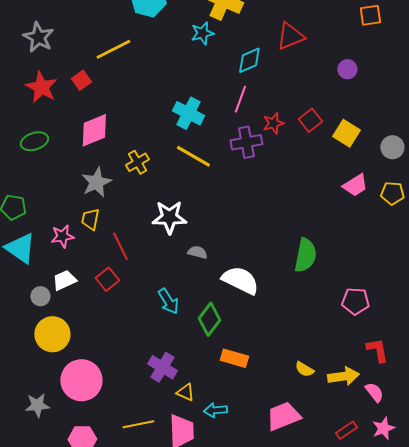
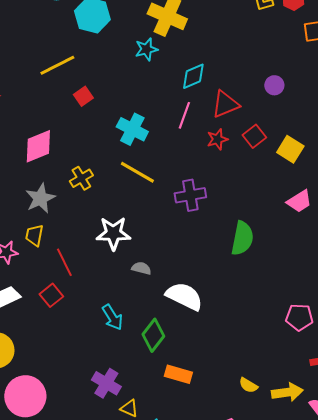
red triangle: (290, 36) -> (225, 104), moved
purple circle: (347, 69) -> (274, 85), moved
red square: (81, 80) -> (83, 96), moved
purple cross: (246, 142) -> (190, 195), moved
green semicircle: (305, 255) -> (242, 238), moved

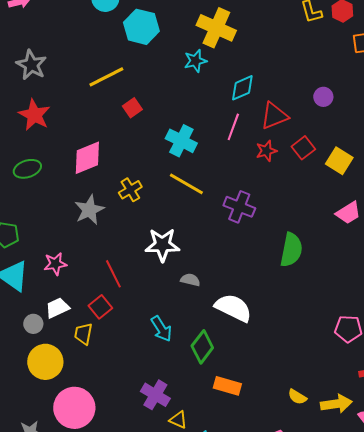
purple cross: (190, 195) -> (239, 207), turned 32
yellow trapezoid: (34, 235) -> (83, 334), moved

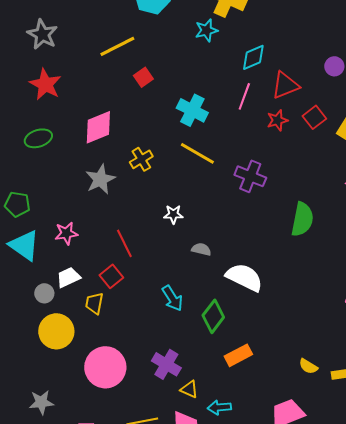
white star: (162, 245) -> (173, 214), size x0.6
orange rectangle: (227, 386) -> (238, 355), turned -44
pink circle: (74, 408) -> (105, 367), moved

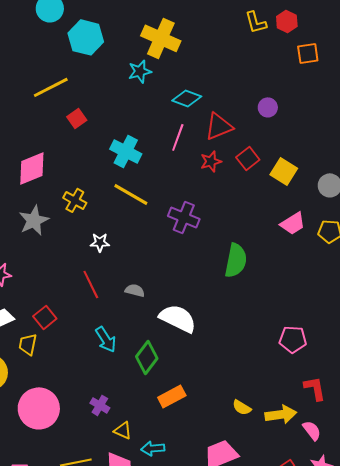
cyan diamond: (253, 57) -> (187, 98), turned 44
yellow cross: (141, 159) -> (75, 200), turned -30
white star: (173, 214) -> (100, 242), moved
red line: (124, 243) -> (91, 284), moved
purple cross: (166, 364) -> (100, 405), size x0.7

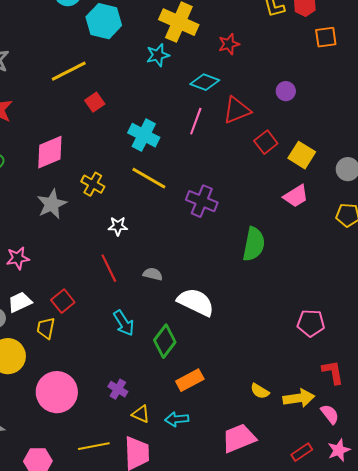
red star: (211, 161) -> (229, 44), moved
pink trapezoid: (293, 223) -> (296, 196), moved
cyan arrow: (153, 448) -> (177, 419), moved

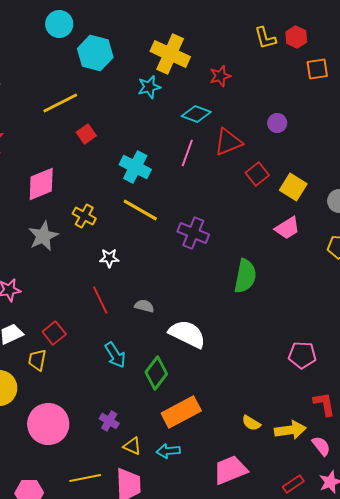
orange rectangle: (190, 380) -> (181, 412), size x1.4

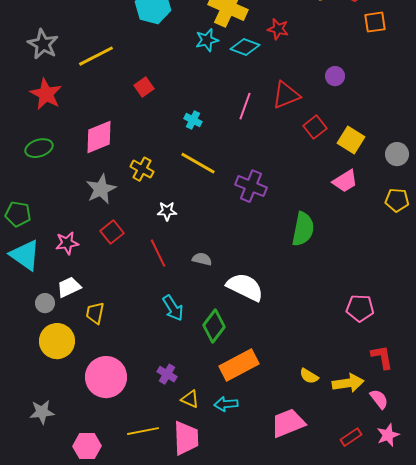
red star: (220, 76) -> (278, 29), turned 30
yellow line: (60, 103) -> (96, 56), moved
cyan diamond: (196, 114) -> (245, 47), moved
cyan cross: (135, 167) -> (193, 120), size x0.6
red square: (54, 333) -> (112, 232), moved

